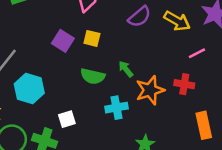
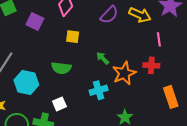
purple square: (63, 41) -> (35, 22), moved
pink line: (197, 53) -> (159, 39), turned -64
green semicircle: (93, 76) -> (61, 68), moved

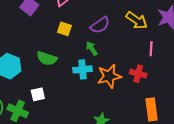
purple semicircle: (109, 15) -> (100, 25), moved
green arrow: (103, 58) -> (92, 48), moved
cyan cross: (99, 90) -> (82, 69), moved

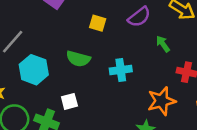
green arrow: (92, 48) -> (163, 44), moved
orange star: (109, 76) -> (162, 101), moved

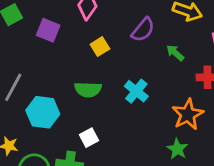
yellow square: (98, 23) -> (100, 47), turned -35
cyan cross: (121, 70) -> (136, 91), turned -30

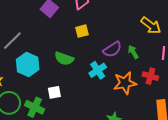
purple semicircle: (143, 30) -> (112, 49), moved
orange star: (188, 114) -> (125, 83), moved

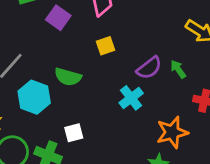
green semicircle: (64, 58) -> (68, 77), moved
orange star: (125, 83) -> (172, 132), moved

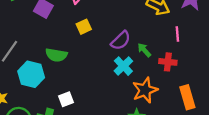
green arrow: (178, 69) -> (144, 50), moved
cyan cross: (131, 98) -> (123, 66), moved

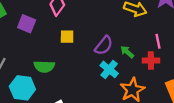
yellow square: (84, 27) -> (67, 37), turned 32
pink line: (177, 34) -> (158, 41), moved

